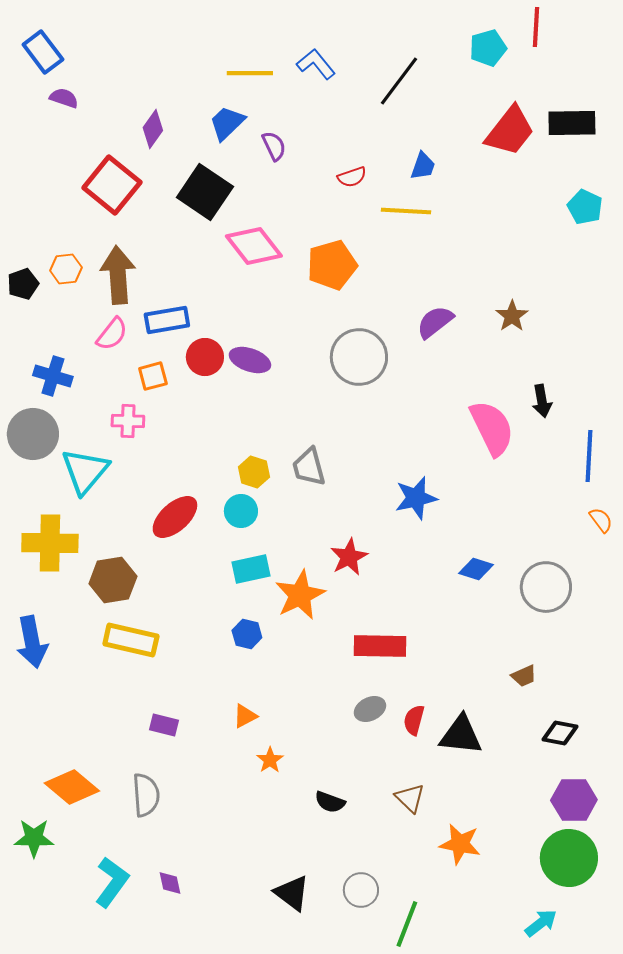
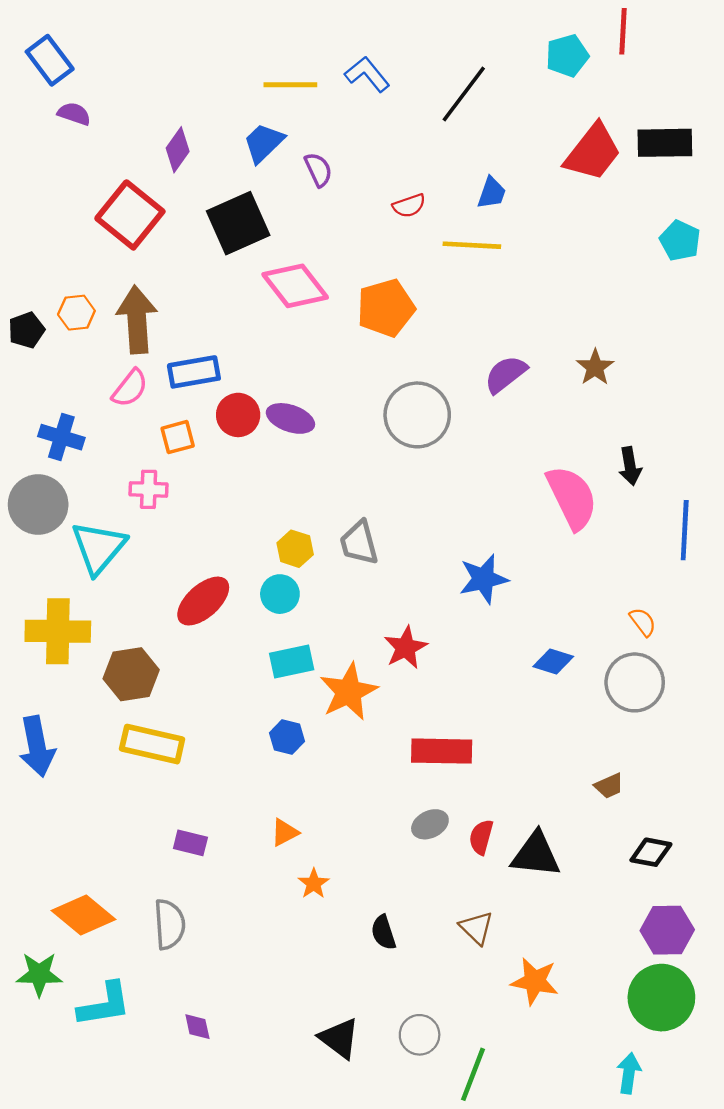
black square: (205, 192) -> (238, 223), turned 32
orange semicircle: (601, 520) -> (643, 622), moved
black semicircle: (330, 802) -> (383, 932), turned 52
cyan L-shape: (112, 882) -> (104, 1005), moved, turned 45
cyan arrow: (541, 923) -> (629, 1073), turned -44

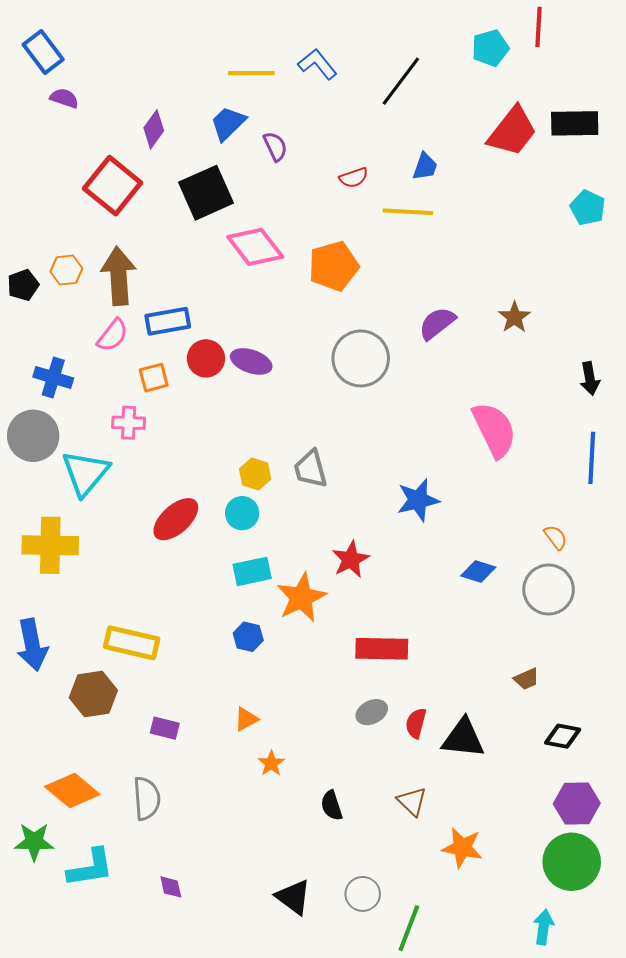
black arrow: (630, 466) -> (590, 379), moved
brown hexagon: (131, 674) -> (93, 694), moved

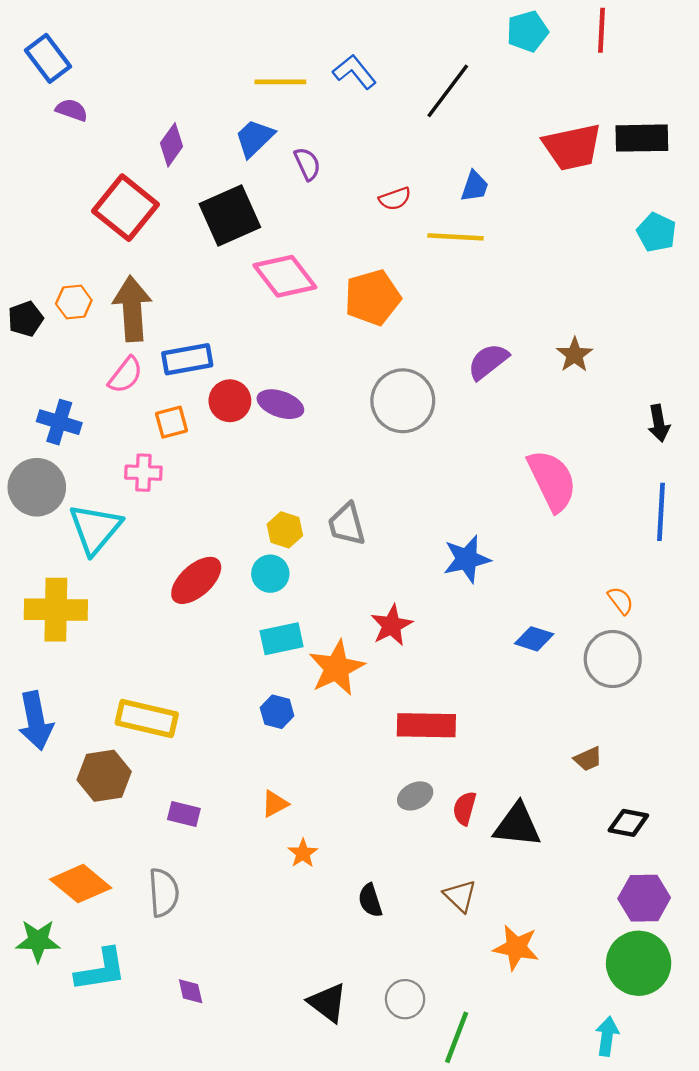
cyan pentagon: (490, 48) -> (527, 31), moved
red trapezoid: (512, 131) -> (572, 147), turned 40

